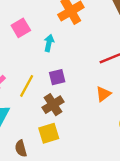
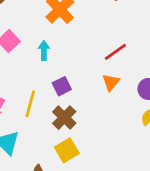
orange triangle: (103, 94) -> (111, 82), moved

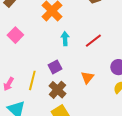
cyan arrow: (44, 51) -> (65, 39), moved
orange triangle: (111, 82) -> (87, 77), moved

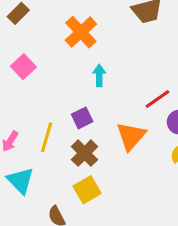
red line: (93, 41) -> (158, 99), moved
orange triangle: (87, 77) -> (131, 136), size x1.5

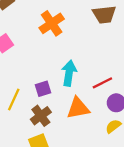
cyan arrow: (99, 75) -> (69, 73), moved, size x1.5
orange triangle: (131, 136) -> (78, 108), turned 30

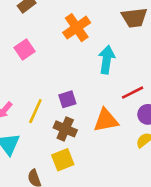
cyan arrow: (69, 73) -> (107, 60), moved
brown cross: (41, 116) -> (65, 129), turned -30

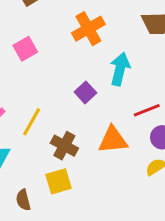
purple square: (67, 99) -> (85, 92), moved, turned -30

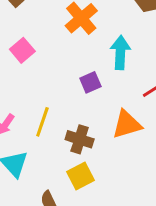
purple square: (85, 92) -> (90, 82), turned 30

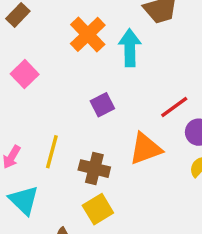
cyan arrow: (120, 53) -> (130, 48), moved

